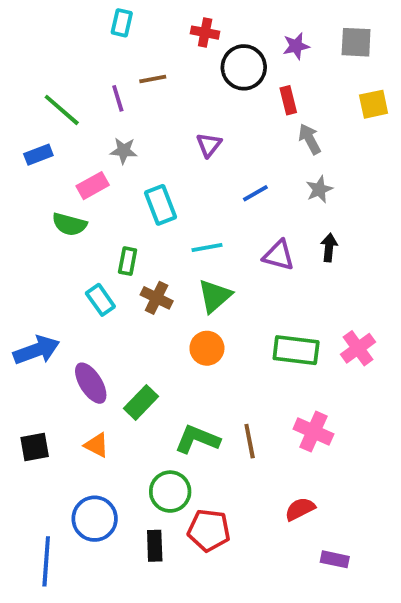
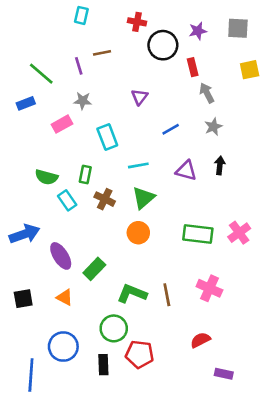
green semicircle: (69, 224) -> (46, 177), moved

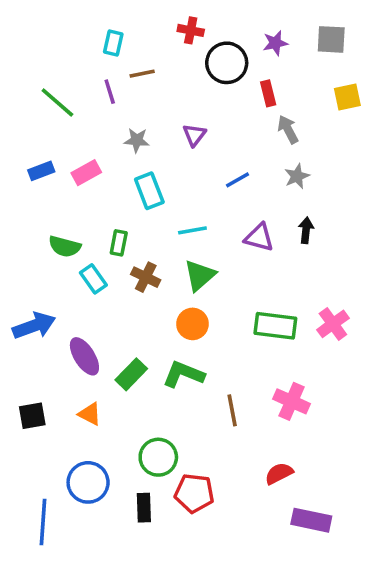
cyan rectangle: (81, 15) -> (113, 43), moved
gray star: (83, 101) -> (137, 140), moved
blue rectangle: (26, 103) -> (41, 171), moved
green L-shape: (132, 293) -> (183, 374), moved
purple rectangle: (224, 374) -> (311, 520), size x1.5

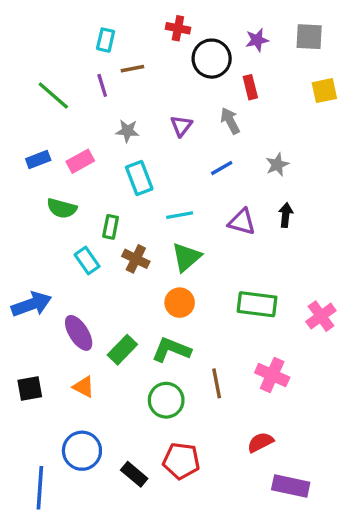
gray arrow: (288, 129) -> (230, 121), moved
green semicircle: (65, 247) -> (62, 208), moved
pink cross: (333, 324) -> (321, 316), moved
green circle: (158, 457) -> (166, 400), moved
black rectangle: (144, 508) -> (134, 474), turned -48

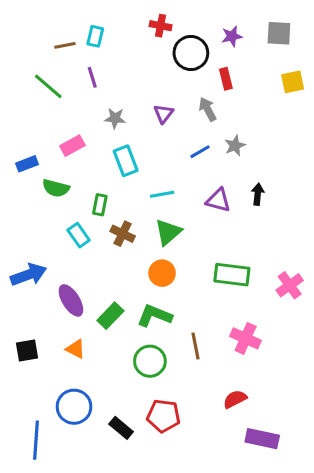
brown line: (132, 69) -> (65, 45), moved
blue rectangle: (38, 160) -> (27, 164), moved
gray star: (277, 165) -> (235, 146), moved

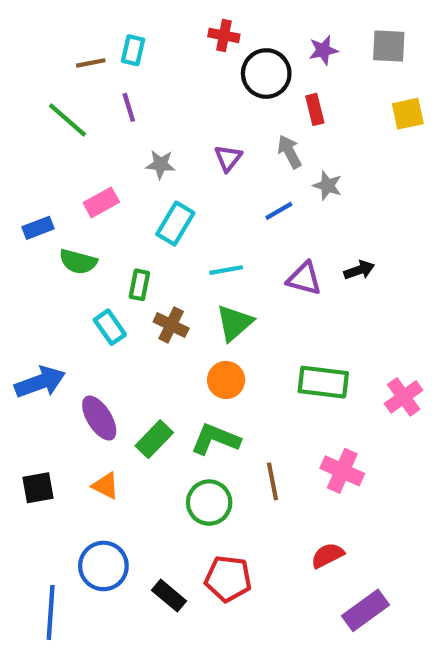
gray star: (235, 146) -> (327, 186), moved, turned -30
cyan rectangle: (126, 161) -> (175, 224), turned 52
black arrow: (258, 194) -> (359, 270), turned 65
purple rectangle: (262, 439) -> (366, 610), turned -48

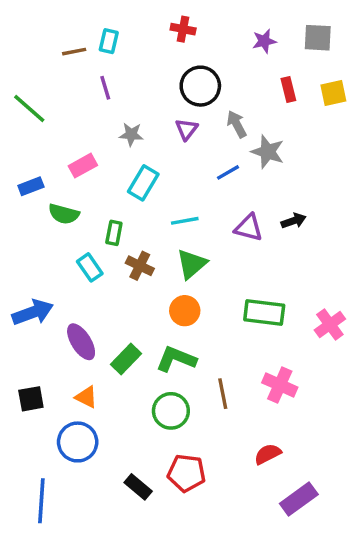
black circle: (266, 74) -> (200, 86), moved
red rectangle: (315, 109) -> (288, 90), moved
green line: (68, 120) -> (29, 109), moved
gray star: (327, 186) -> (268, 152), size x1.4
blue circle: (103, 566) -> (78, 442), moved

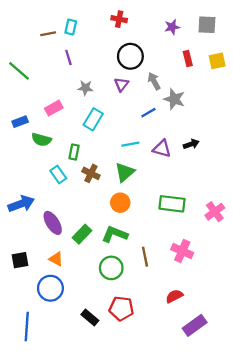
cyan line: (185, 221) -> (130, 144), moved

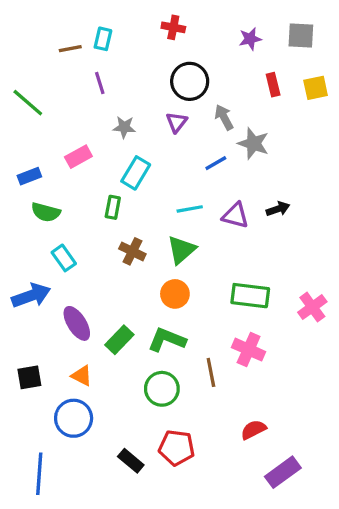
green semicircle: (41, 140) -> (46, 212), moved
green rectangle: (74, 152) -> (113, 207), moved
cyan rectangle: (58, 175) -> (64, 258), moved
pink cross: (182, 251) -> (249, 350), moved

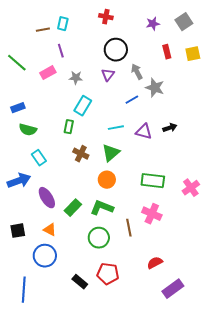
gray square: (301, 36) -> (184, 22), turned -36
pink rectangle: (78, 157) -> (48, 73), moved

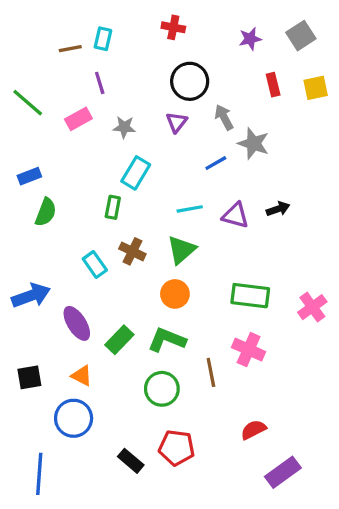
green semicircle: (28, 130) -> (46, 212), turned -84
cyan rectangle: (39, 158) -> (95, 265), moved

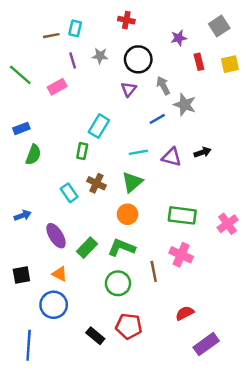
purple star: (250, 39) -> (179, 38), moved
gray star: (124, 127) -> (100, 56), moved
blue arrow: (31, 296) -> (23, 215), size x0.6

